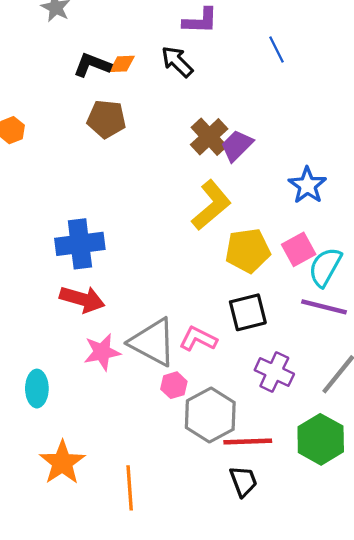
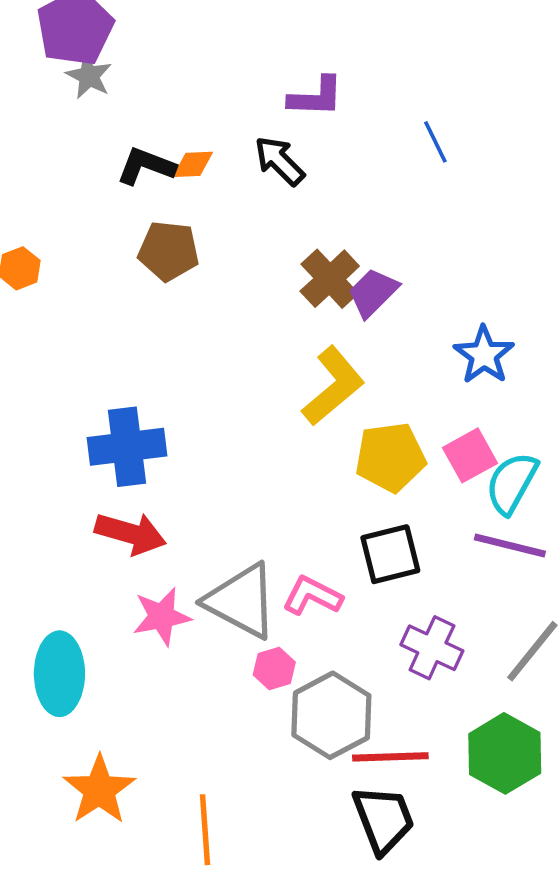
cyan ellipse: (37, 389) -> (59, 674), size x1.4
black trapezoid: (243, 481) -> (383, 819), size x1.4

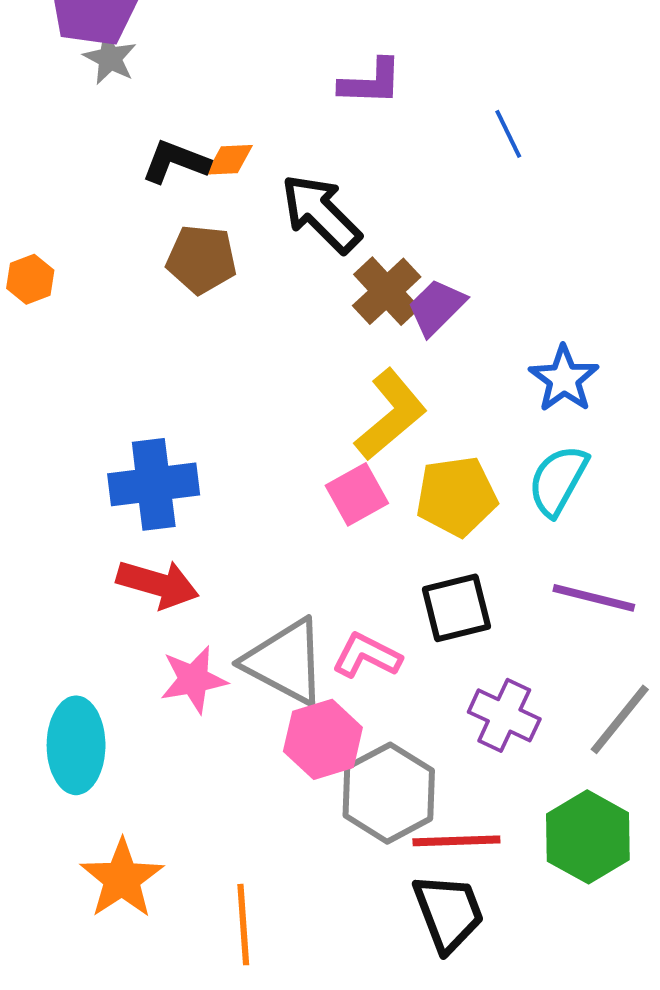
black arrow: (279, 161) -> (321, 214), moved, size x1.4
pink square: (470, 455) -> (357, 494), moved
cyan semicircle: (512, 483) -> (558, 480), moved
pink hexagon: (274, 669) -> (323, 739), size x1.6

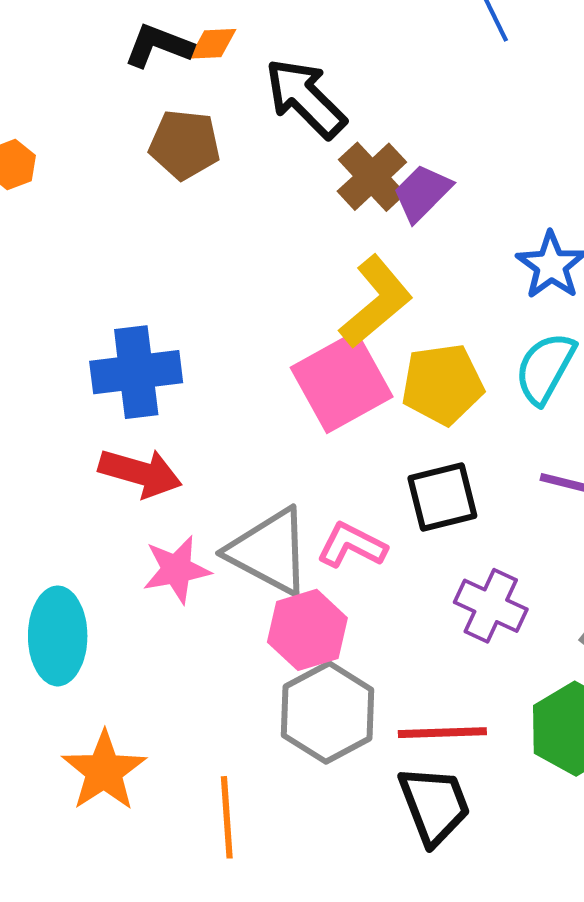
pink square: (357, 494) -> (342, 382), size x1.6
gray hexagon: (389, 793) -> (328, 713), moved

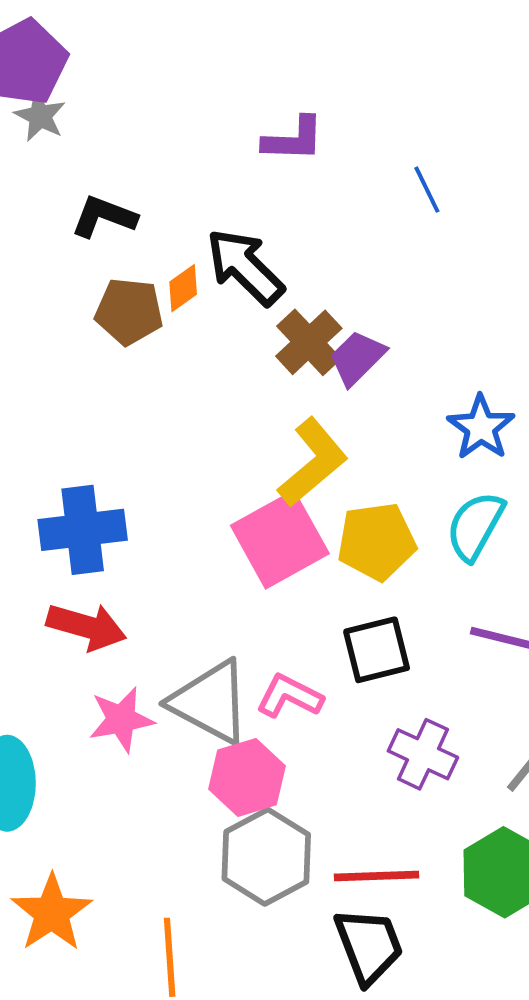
orange diamond: (213, 44) -> (183, 288), moved, turned -33

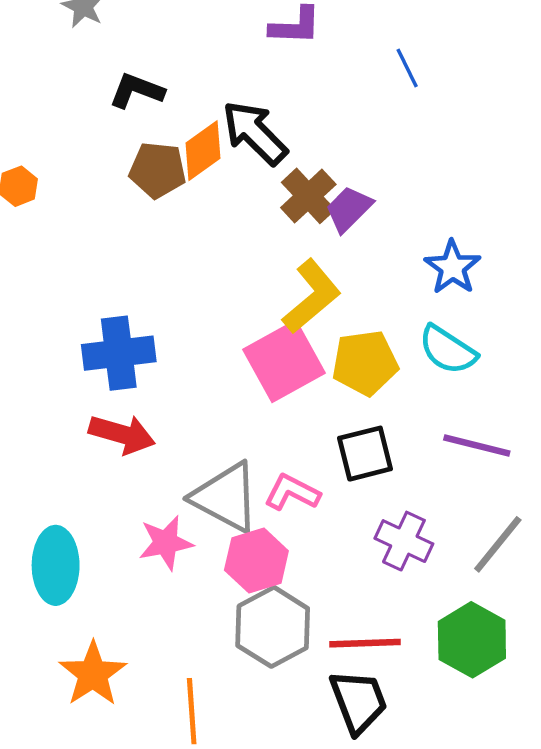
orange diamond: (183, 288) -> (203, 151), size x1.5
cyan semicircle: (475, 526) -> (448, 350), turned -86
pink star: (121, 719) -> (166, 543), moved

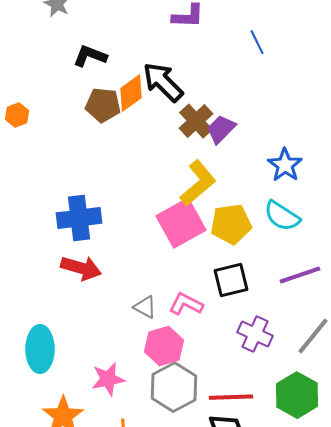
purple line: (477, 445) -> (300, 275), turned -33
gray triangle: (226, 497) -> (145, 307), size x0.5
pink star: (166, 543) -> (108, 379), moved

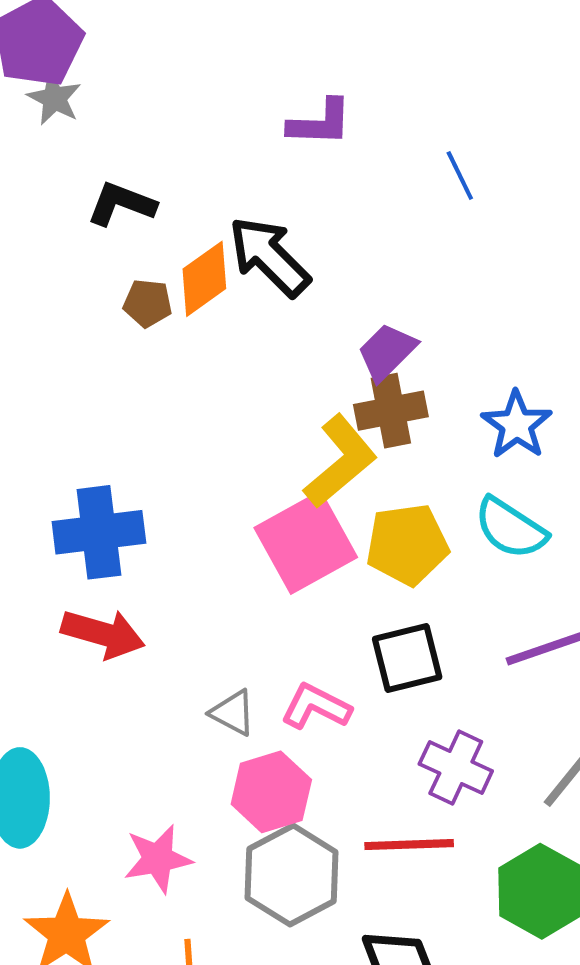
brown pentagon: (103, 105) -> (148, 303), size x0.7
brown cross: (196, 121) -> (391, 411), moved, turned 32
red line: (231, 397) -> (409, 845), moved

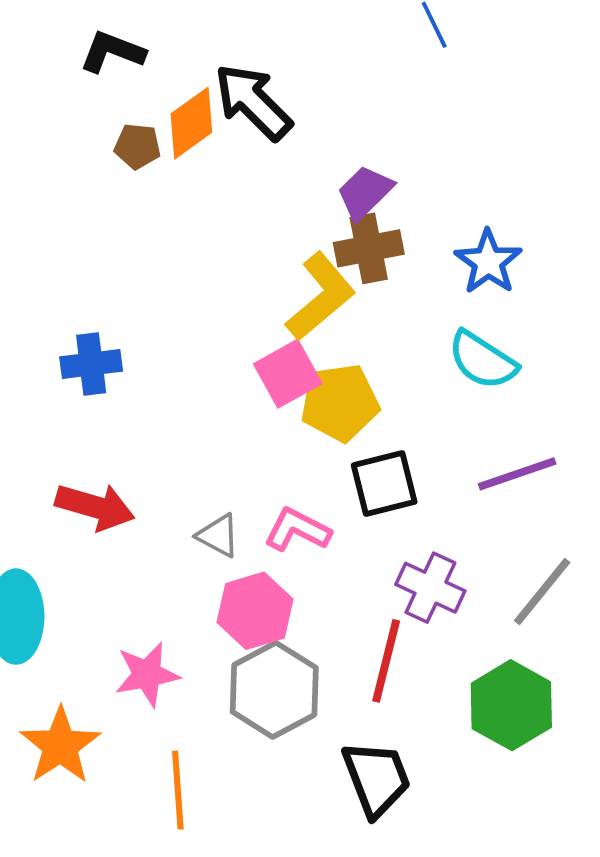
blue cross: (99, 532) -> (91, 364), size x0.7
pink square: (306, 542) -> (288, 374), size x0.7
yellow pentagon: (407, 544) -> (340, 403), moved
red arrow: (103, 634) -> (95, 507), moved
red line: (409, 845) -> (386, 661), turned -74

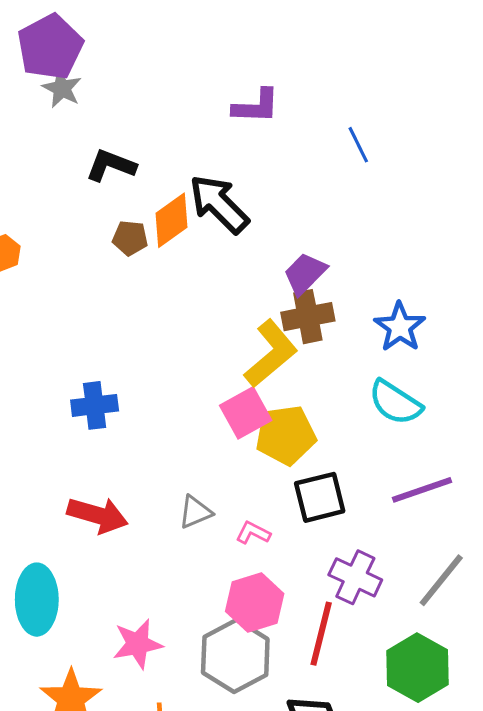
pink L-shape: (297, 530) -> (253, 533), size x0.7
gray triangle: (218, 536) -> (195, 512), moved, turned -51
pink hexagon: (255, 611) -> (255, 602), moved

